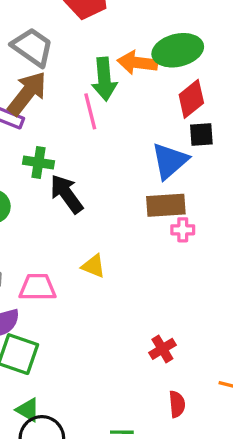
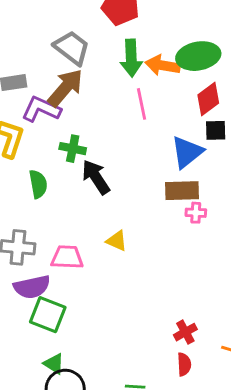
green arrow: (104, 79) -> (131, 58), moved
pink line: (90, 111) -> (141, 104), moved
red cross: (162, 349) -> (185, 332), moved

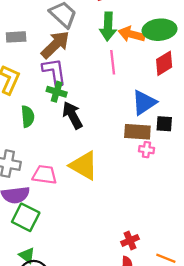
purple L-shape: (41, 109) -> (54, 72), moved, turned 52
black square: (216, 130) -> (164, 124), moved
yellow triangle: (117, 241) -> (84, 166), size x1.8

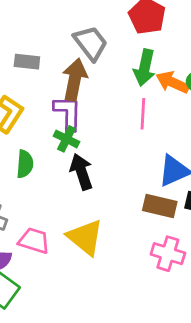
brown arrow: (55, 45) -> (75, 79), turned -44
pink cross: (146, 150) -> (168, 254), moved, size x1.6

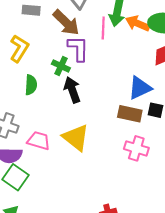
brown arrow: (75, 79) -> (66, 23), turned 124
purple L-shape: (68, 113) -> (78, 49), moved
pink line: (143, 114) -> (103, 28), moved

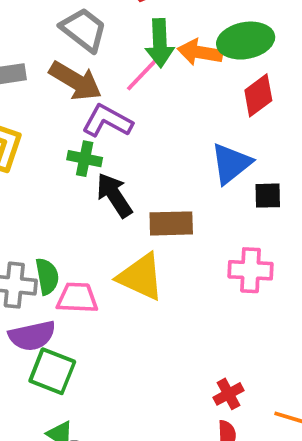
pink line: (103, 28) -> (142, 75), turned 55
purple L-shape: (78, 49) -> (107, 121), turned -48
green semicircle: (31, 85) -> (47, 276), moved
brown rectangle: (130, 114) -> (171, 223), moved

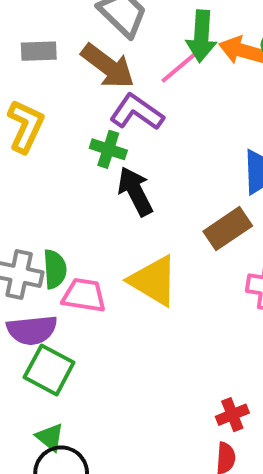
brown rectangle: (171, 223) -> (228, 229), moved, turned -39

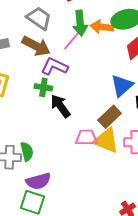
yellow triangle: (154, 281) -> (106, 141), moved
pink trapezoid: (84, 295) -> (86, 137), moved
purple semicircle: (32, 330) -> (38, 181), moved

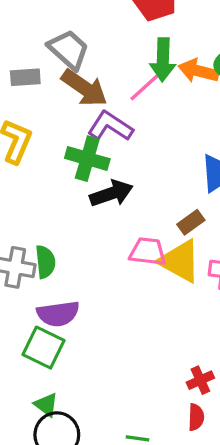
gray trapezoid: (39, 18) -> (69, 50), moved
green cross: (43, 87) -> (87, 159), size x1.4
black arrow: (60, 106) -> (111, 193), turned 100
brown rectangle: (110, 117) -> (191, 222), size x0.7

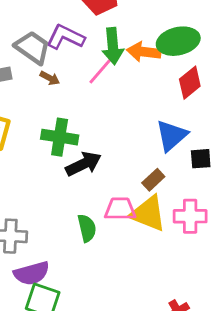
brown arrow: (84, 88) -> (50, 78), size x0.5
purple L-shape: (110, 126) -> (65, 37), moved
green semicircle: (45, 262) -> (87, 228), moved
purple semicircle: (58, 314) -> (32, 273), moved

